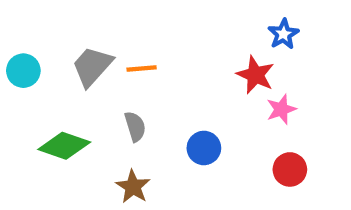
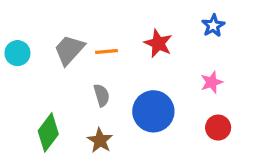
red star: (255, 75) -> (158, 43), moved
green diamond: (64, 146) -> (48, 132), moved, turned -72
blue circle: (204, 148) -> (153, 111), size x1.6

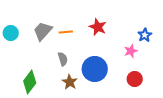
blue star: (213, 26) -> (145, 35), moved
brown star: (100, 140) -> (70, 82), moved

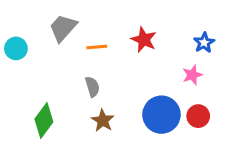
gray trapezoid: (43, 31) -> (63, 28), moved
blue star: (145, 35) -> (204, 43), moved
blue circle: (95, 69) -> (161, 115), moved

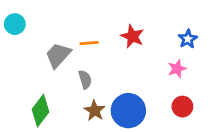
gray trapezoid: (63, 28) -> (58, 55), moved
cyan circle: (16, 48) -> (15, 24), moved
blue circle: (161, 115) -> (128, 111), moved

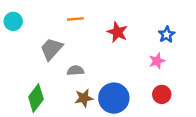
orange line: (89, 43) -> (75, 19), moved
gray semicircle: (85, 80) -> (75, 70), turned -77
brown star: (95, 111) -> (84, 98), turned 30

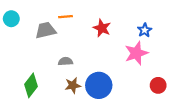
gray trapezoid: (52, 49) -> (46, 30), moved, turned 35
pink star: (157, 61) -> (136, 53), size x1.6
red circle: (162, 94) -> (158, 85), moved

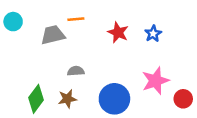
blue star: (145, 30) -> (153, 34), moved
pink star: (136, 53) -> (155, 81), moved
brown star: (73, 85) -> (67, 99), moved

